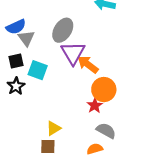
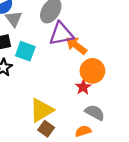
purple triangle: (73, 53) -> (61, 34), turned 50
yellow triangle: (54, 128) -> (41, 110), size x1.6
brown square: (48, 147) -> (46, 129), moved, turned 35

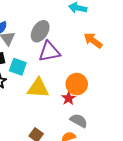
orange arrow: (76, 45) -> (93, 40), moved
yellow triangle: (41, 110) -> (38, 88), moved, turned 35

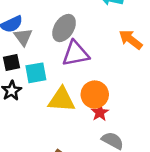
cyan square: (18, 67) -> (36, 73), turned -30
orange circle: (77, 84) -> (95, 95), moved

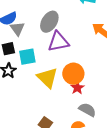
yellow triangle: (61, 100) -> (47, 78), turned 40

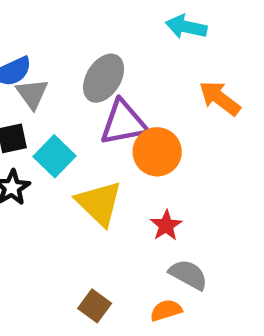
cyan square: (27, 57) -> (54, 156), turned -36
orange circle: (73, 74) -> (157, 152), moved

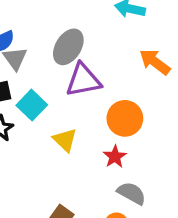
orange circle: (157, 152) -> (125, 118), moved
yellow triangle: (99, 203) -> (65, 140), size x0.7

